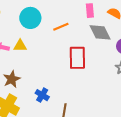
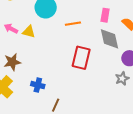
blue cross: (42, 95) -> (38, 85), turned -32

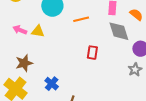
red rectangle: (81, 58) -> (92, 53), size x0.6
blue cross: (38, 85) -> (52, 84), turned 32

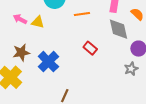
red rectangle: (92, 53) -> (90, 48), turned -64
blue cross: (52, 84) -> (48, 62), moved, size x1.5

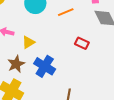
yellow triangle: (38, 22) -> (28, 42), moved, turned -32

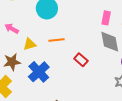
orange line: (66, 12) -> (56, 40), moved

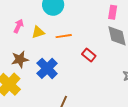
pink arrow: (12, 29) -> (19, 26), turned 88
yellow triangle: (30, 44) -> (38, 32), moved

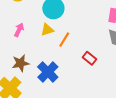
yellow triangle: (38, 32) -> (47, 30), moved
orange line: (64, 36) -> (64, 40), turned -49

